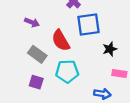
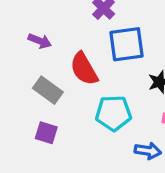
cyan pentagon: (67, 71) -> (113, 113), moved

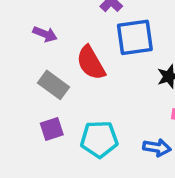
cyan pentagon: (113, 113) -> (99, 139), moved
purple square: (46, 133) -> (52, 129), turned -35

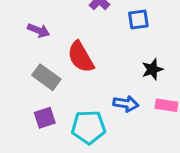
blue square: (135, 37) -> (138, 20), moved, size x0.6
blue arrow: (157, 148) -> (126, 104), moved

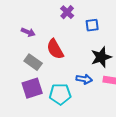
black star: (152, 69) -> (101, 57), size x1.5
purple square: (45, 118) -> (32, 88), size x1.5

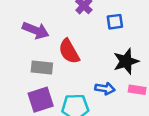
purple arrow: (28, 32) -> (36, 30), size x1.5
gray rectangle: (33, 62) -> (42, 67), turned -30

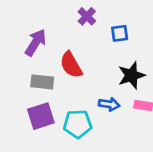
purple arrow: (36, 30) -> (36, 43), turned -80

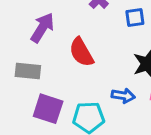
gray rectangle: (42, 82) -> (28, 71), moved
purple square: (41, 116) -> (48, 109), turned 36

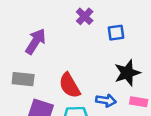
red semicircle: (81, 52) -> (70, 85), moved

